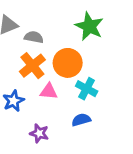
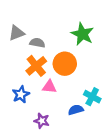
cyan cross: (87, 89) -> (92, 97), moved

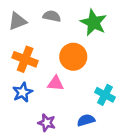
gray semicircle: (37, 43) -> (52, 16), moved
orange cross: (36, 66) -> (25, 59), moved, turned -30
blue semicircle: (76, 110) -> (86, 120), moved

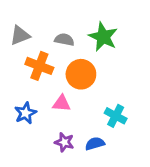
gray semicircle: (52, 16) -> (64, 40), moved
orange cross: (25, 59) -> (39, 66), moved
purple star: (47, 123) -> (64, 142), moved

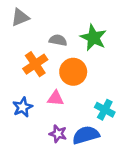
gray triangle: (20, 35) -> (20, 17), moved
orange cross: (39, 66) -> (35, 64), turned 35
blue semicircle: (95, 144) -> (86, 135), size x1.5

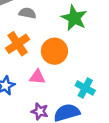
gray semicircle: (58, 40) -> (27, 13), moved

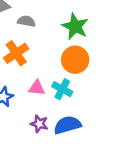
orange circle: (54, 51) -> (75, 60), moved
cyan cross: (85, 88) -> (62, 89), moved

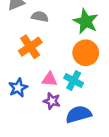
purple star: (39, 124) -> (52, 101), moved

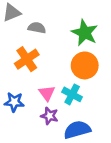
pink triangle: (50, 79) -> (47, 93), turned 49
blue star: (18, 88) -> (14, 102), turned 30

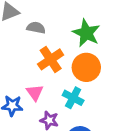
orange cross: (27, 59) -> (51, 59), moved
pink triangle: (47, 93) -> (35, 93), moved

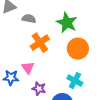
orange circle: (86, 67) -> (78, 49), moved
cyan cross: (73, 98) -> (75, 81), moved

